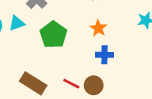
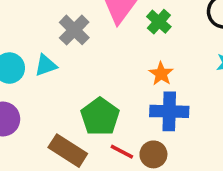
green pentagon: (53, 35) -> (100, 117), moved
blue cross: (104, 55) -> (169, 111), size x1.5

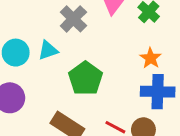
green pentagon: (100, 117) -> (86, 78), moved

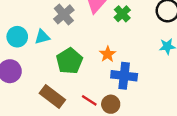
orange star: (151, 58) -> (108, 54), moved

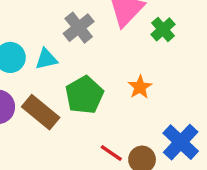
blue cross: (124, 76) -> (181, 142), moved, turned 35
brown rectangle: (52, 97) -> (41, 112), moved

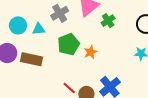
green pentagon: (84, 95) -> (69, 44), moved
brown rectangle: (41, 112) -> (31, 59), turned -35

